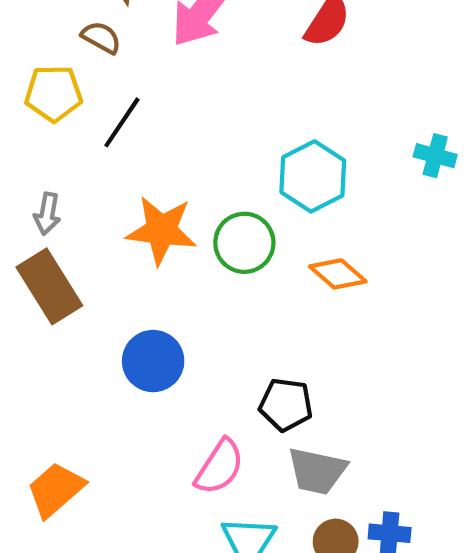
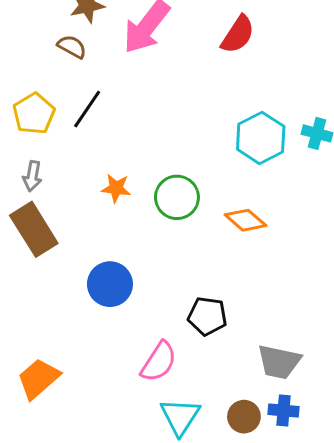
yellow pentagon: (54, 93) -> (34, 114), moved, turned -30
cyan hexagon: (313, 176) -> (261, 138), moved
orange star: (161, 230) -> (116, 188), size x0.6
gray trapezoid: (317, 471) -> (279, 362), moved

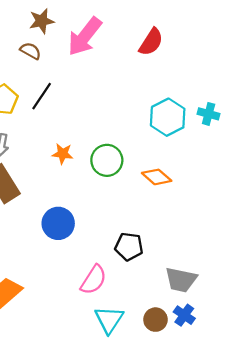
blue cross: (284, 411) -> (184, 315), turned 30

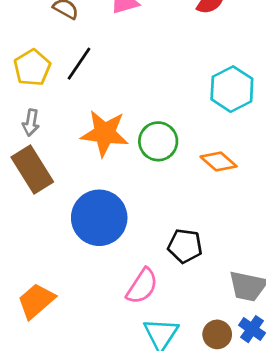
orange star: (63, 154) -> (105, 133), size x1.8
blue circle: (58, 223) -> (99, 218), size x1.4

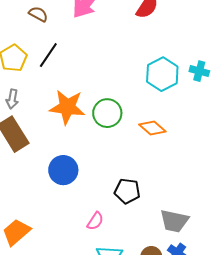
blue circle: (99, 218) -> (63, 170), size x0.7
pink semicircle: (142, 286) -> (95, 221), size x0.7

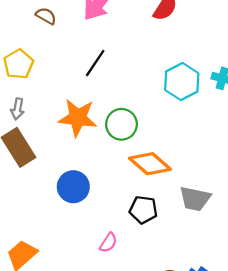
black line: (48, 55) -> (95, 63), moved
orange diamond: (152, 128) -> (150, 164), moved, size x1.4
gray trapezoid: (174, 221) -> (195, 199), moved

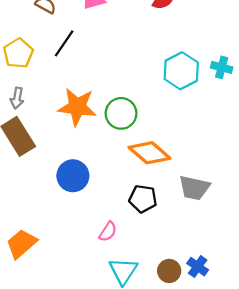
black line: (95, 63) -> (64, 43), moved

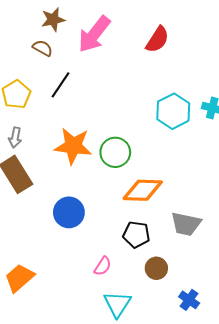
orange diamond: (149, 153) -> (143, 190), turned -39
brown circle: (169, 271) -> (156, 268), moved

